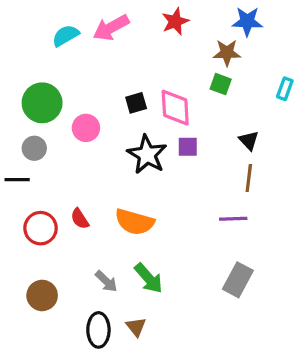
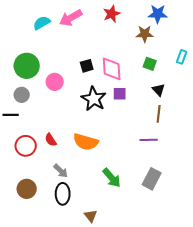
green square: (221, 84) -> (150, 64), moved
green arrow: (149, 278) -> (112, 178), moved
gray arrow: (106, 281) -> (61, 171), moved
brown triangle: (136, 327) -> (91, 216), moved
black ellipse: (98, 330) -> (63, 194), moved

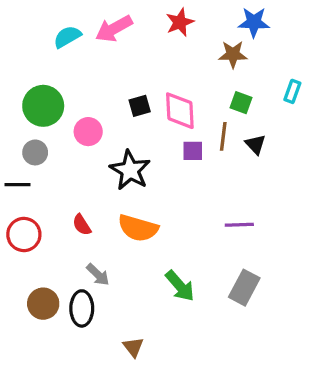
black star: (94, 99) -> (130, 170), moved
brown line: (159, 114) -> (223, 136), moved
red circle: (26, 146) -> (24, 234), moved
black ellipse: (63, 194) -> (82, 308), moved
brown triangle: (91, 216) -> (133, 347), moved

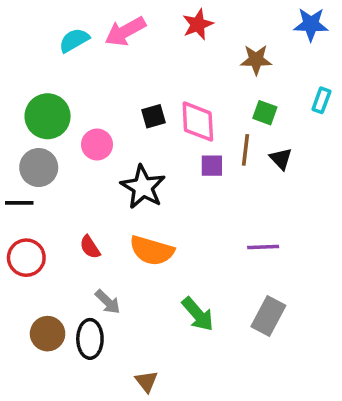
blue star: (254, 22) -> (311, 24), moved
gray circle: (35, 152) -> (39, 168), size x1.4

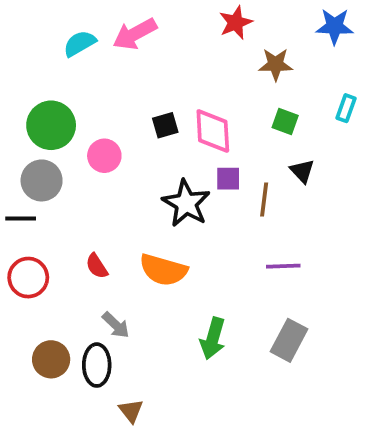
red star: (198, 24) -> (236, 23), moved
brown line: (245, 150) -> (264, 200), moved
black star: (143, 187) -> (186, 203), moved
green arrow: (198, 314) -> (213, 338), turned 57
brown triangle: (147, 381) -> (131, 411), moved

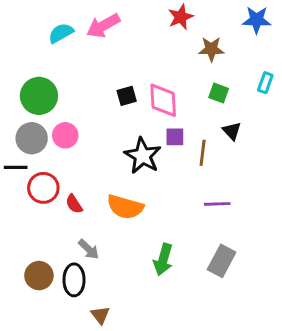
pink circle: (104, 156) -> (65, 135), moved
red circle: (28, 278) -> (43, 188), moved

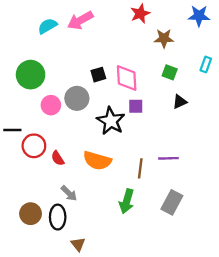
black triangle: (232, 131) -> (180, 102), turned 49
gray circle: (32, 138) -> (77, 98), moved
brown line: (203, 153) -> (140, 168), moved

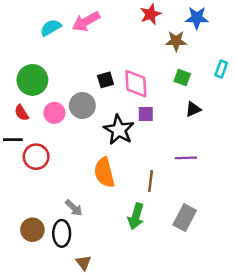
blue star: (199, 16) -> (197, 18), moved
red semicircle: (58, 158) -> (21, 113), moved
purple line: (168, 158) -> (186, 158), moved
orange semicircle: (97, 161) -> (104, 173), turned 60

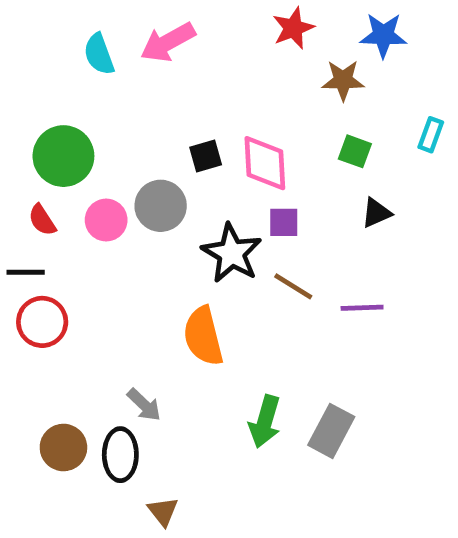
cyan semicircle: (51, 28) -> (99, 54), turned -80
red circle: (36, 157) -> (42, 322), moved
brown line: (151, 181) -> (293, 286), moved, turned -65
gray rectangle: (185, 218) -> (331, 431), moved

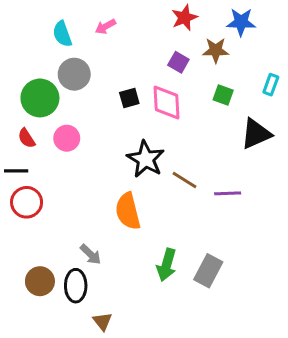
pink arrow: (168, 42) -> (105, 26), size x0.6
gray circle: (161, 206) -> (74, 74), moved
black triangle: (376, 213) -> (256, 134), moved, size x1.6
purple square: (284, 222) -> (178, 62), moved, turned 30

